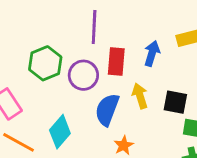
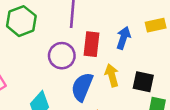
green hexagon: (45, 63) -> (21, 21), moved

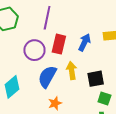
black square: (143, 82) -> (96, 79), turned -30

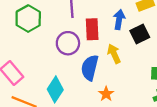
black square: (96, 79) -> (140, 34), moved

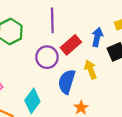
red rectangle: (92, 29) -> (71, 45), turned 48

